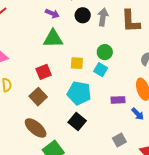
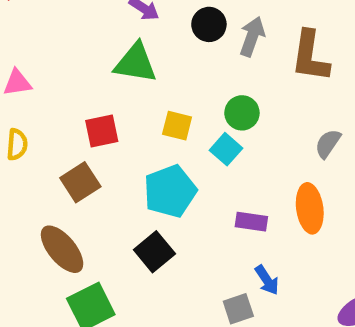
cyan pentagon: (79, 93) -> (170, 191), turned 30
blue arrow: (138, 114) -> (267, 280), moved

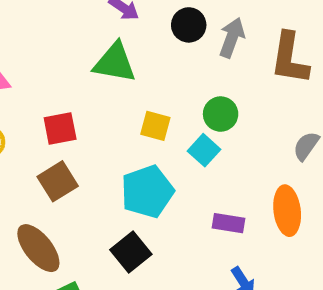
red square: (102, 131) -> (60, 128), moved

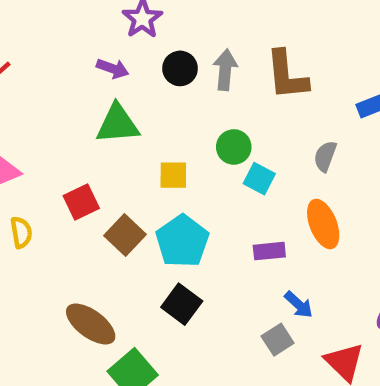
cyan square: (204, 150) -> (259, 179), moved
brown square: (58, 181) -> (125, 235), moved

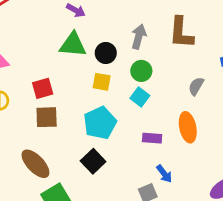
black circle: (180, 68) -> (106, 53), moved
gray arrow: (225, 70) -> (139, 37), moved
cyan square: (259, 179) -> (140, 97), moved
brown square: (125, 235) -> (47, 117), moved, turned 35

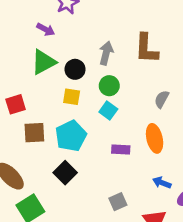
green triangle: (73, 45) -> (44, 62), turned -32
brown square: (47, 117) -> (34, 133), moved
blue arrow: (164, 174) -> (162, 183), moved, turned 150

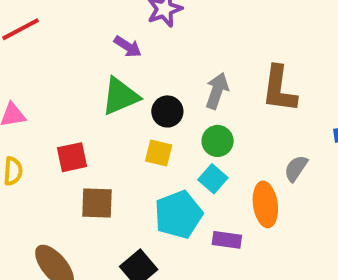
cyan pentagon: (71, 136) -> (178, 215), moved
orange ellipse: (155, 138) -> (265, 204), moved

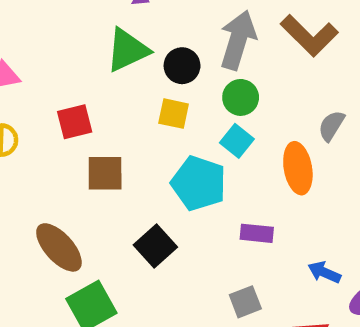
brown L-shape: (279, 89) -> (309, 35), turned -51
gray arrow: (217, 91) -> (238, 40), size x1.4
cyan pentagon: (178, 215) -> (199, 183), turned -30
purple rectangle: (227, 240) -> (257, 233), moved

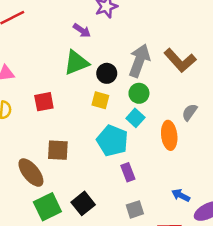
brown square: (105, 173) -> (58, 150), moved
purple rectangle: (257, 233) -> (128, 172), moved, turned 60
black square: (155, 246) -> (83, 203), moved

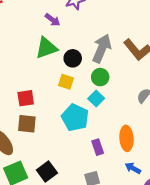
red square: (44, 102) -> (26, 98), moved
orange ellipse: (169, 135) -> (127, 138), moved
purple rectangle: (128, 172) -> (98, 147), moved

